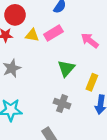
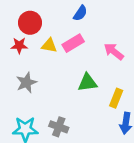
green triangle: (66, 68) -> (87, 83), turned 42
gray cross: (62, 104) -> (59, 127), moved

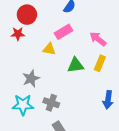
yellow triangle: (49, 45) -> (49, 49), moved
gray star: (26, 83) -> (31, 78), moved
yellow rectangle: (116, 98) -> (100, 63), moved

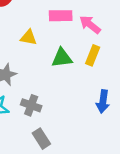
pink rectangle: (63, 32) -> (61, 16), moved, turned 30

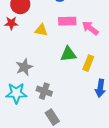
yellow triangle: (29, 37) -> (41, 30), moved
yellow rectangle: (93, 55) -> (88, 63), moved

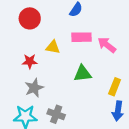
red star: (11, 23) -> (30, 61), moved
yellow rectangle: (88, 63) -> (115, 87), moved

